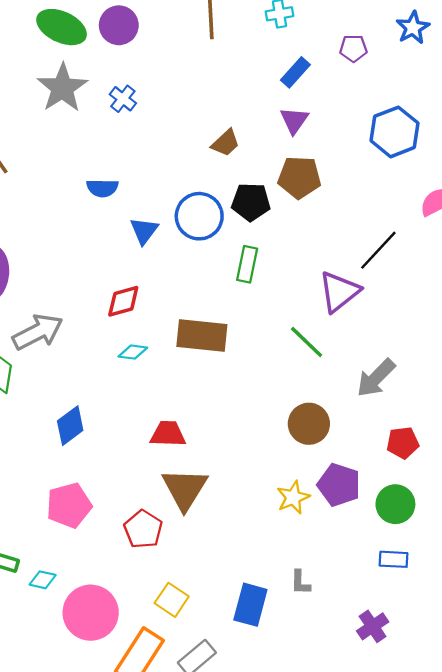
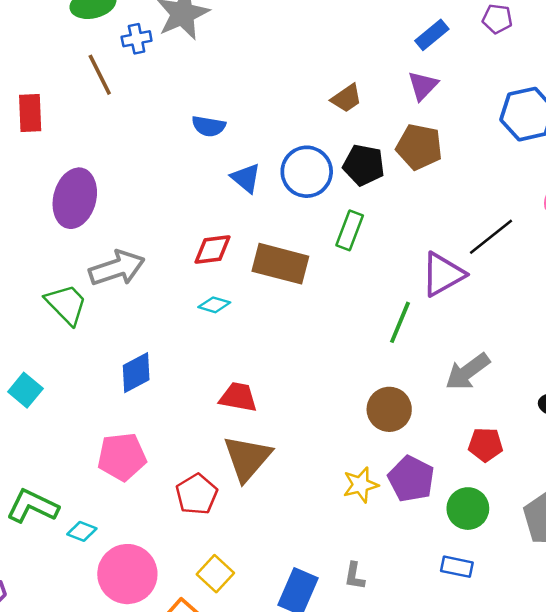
blue cross: (123, 99) -> (137, 39), moved, turned 32
blue triangle: (144, 231) -> (246, 178), turned -36
brown rectangle: (202, 335) -> (280, 264), moved
green line: (307, 342) -> (400, 322), turned 60

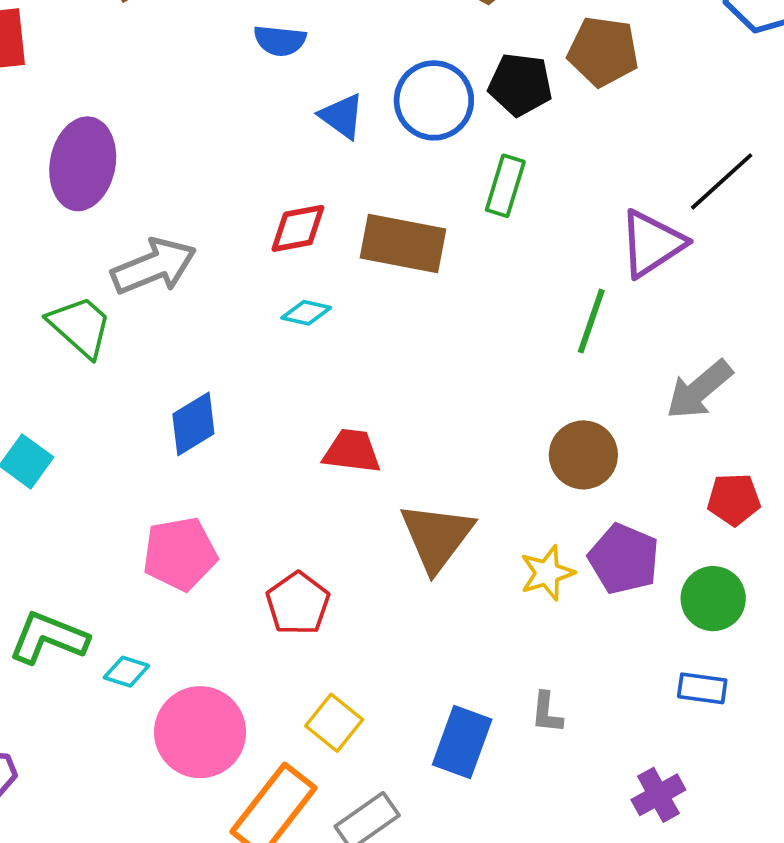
brown triangle: (247, 458) -> (437, 537), moved

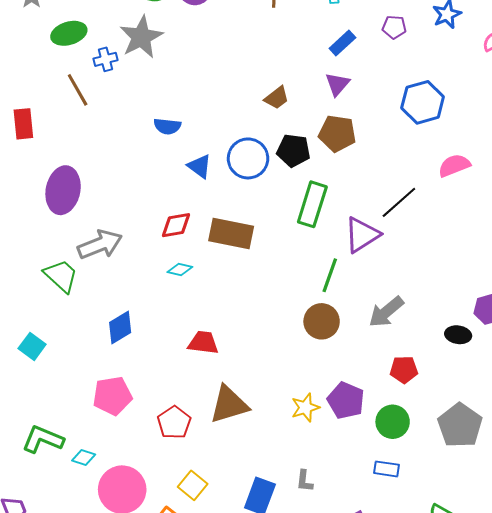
green rectangle: (505, 186) -> (312, 204), moved, size x1.4
brown circle: (583, 455) -> (322, 321), moved
brown triangle: (437, 537) -> (229, 405), moved, turned 36

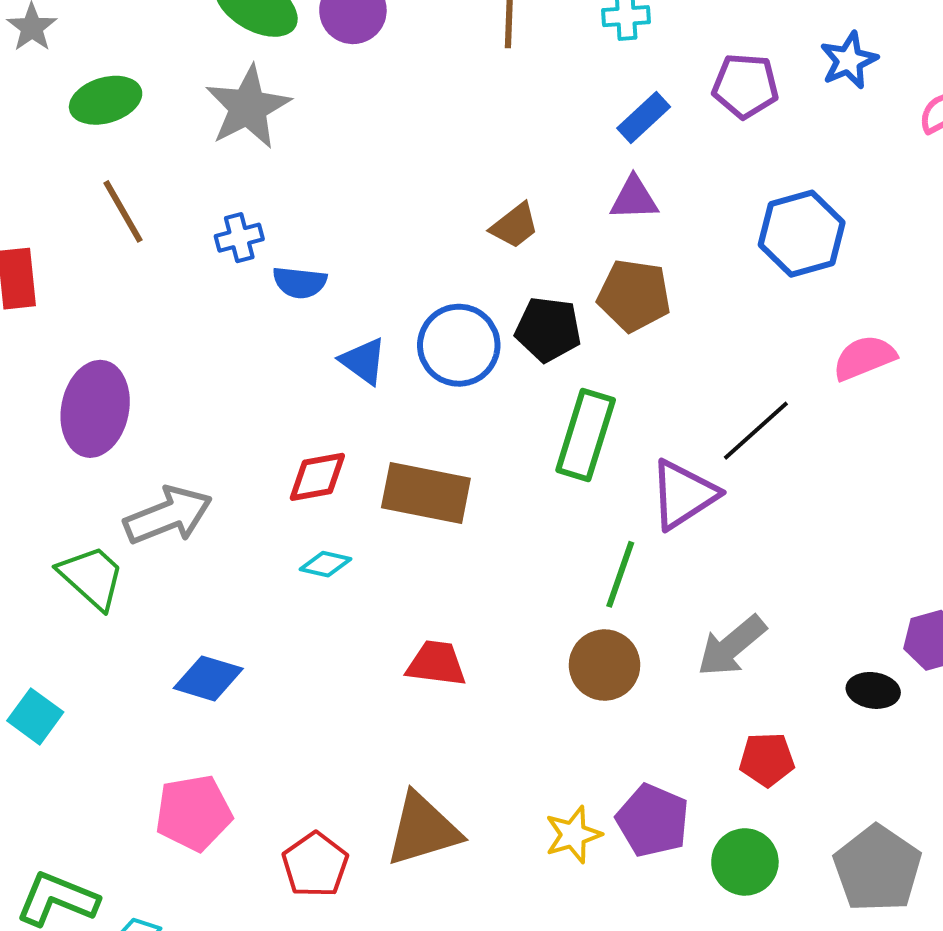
purple pentagon: (394, 27) -> (745, 86), size x1.4
blue cross: (105, 59) -> (239, 238), moved
purple triangle: (337, 84) -> (634, 198), turned 48
blue diamond: (120, 327) -> (208, 678), turned 48
red trapezoid: (203, 343) -> (436, 663), moved

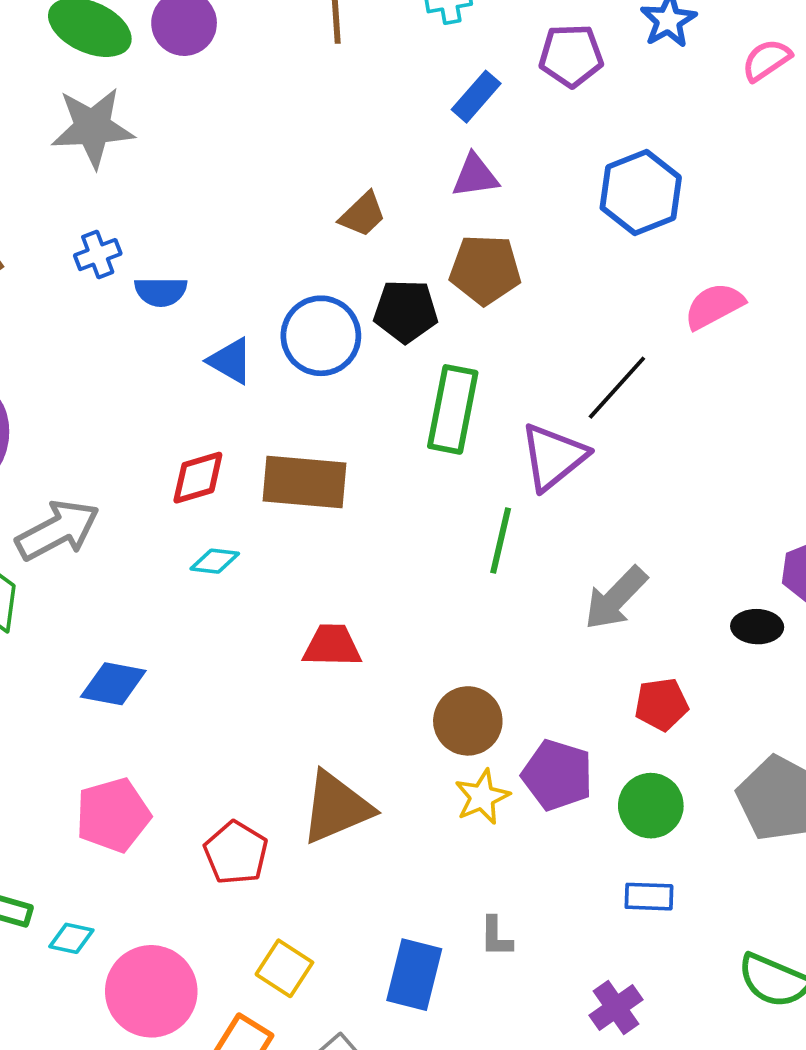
gray star: (248, 107) -> (93, 128), turned 30
brown circle: (604, 665) -> (468, 721), moved

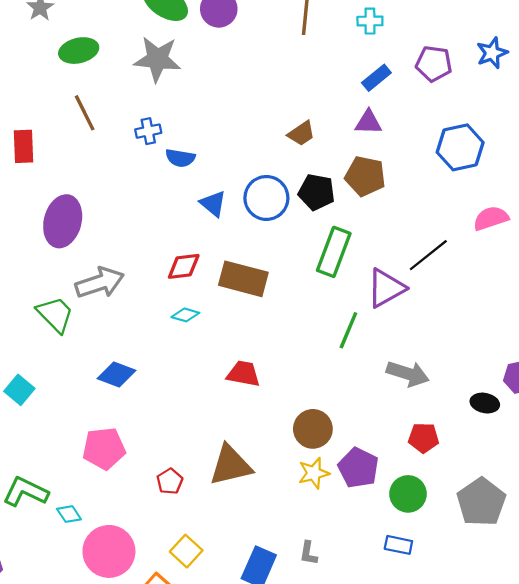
gray arrow: (616, 598) -> (408, 374), turned -126
red pentagon: (236, 853) -> (170, 481), size x0.7
cyan diamond: (71, 938) -> (69, 514), turned 35

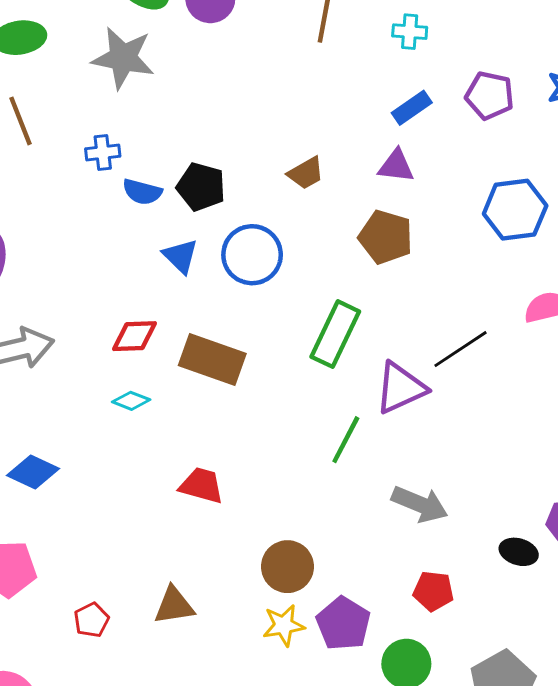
black pentagon: (317, 192) -> (201, 187), moved
brown triangle: (231, 465) -> (174, 606), size x0.7

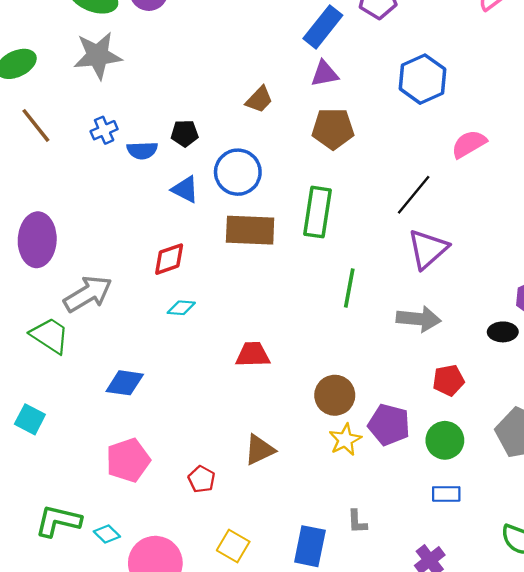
blue rectangle: (412, 108) -> (323, 27), size x1.4
black pentagon: (201, 187) -> (185, 133), size x0.7
brown rectangle: (212, 359) -> (250, 230), moved
purple triangle: (401, 388) -> (428, 249), moved

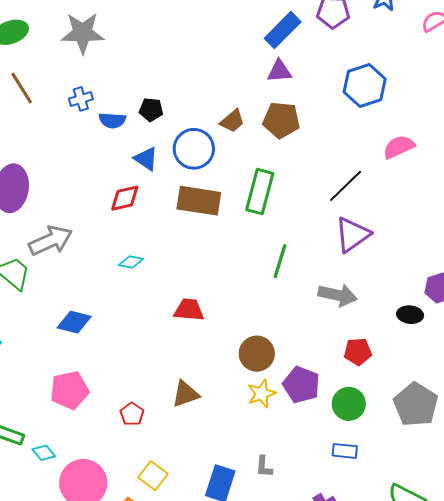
brown trapezoid: (259, 99) -> (232, 121), moved
red diamond: (169, 259) -> (125, 198), moved

